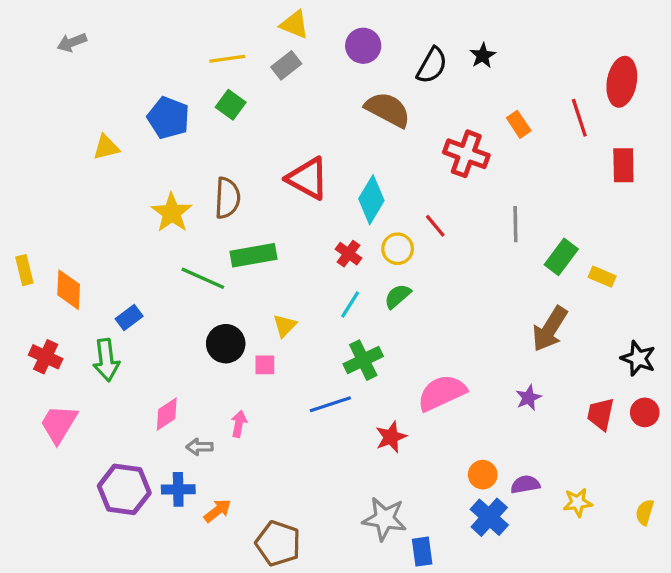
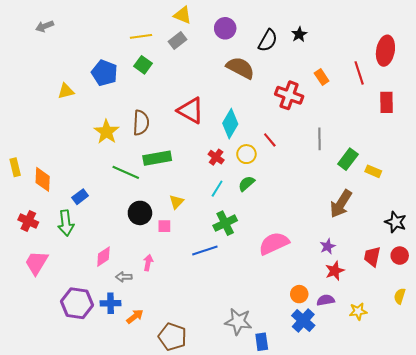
red star: (391, 437) -> (335, 271), moved
yellow semicircle: (645, 512) -> (400, 296), moved

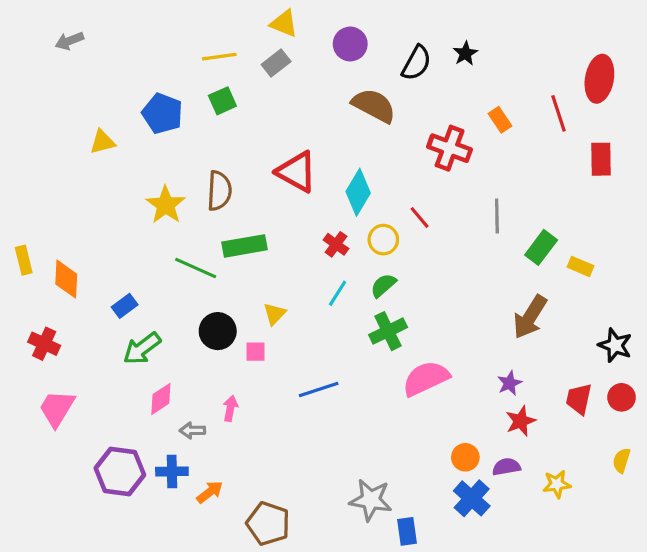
green square: (143, 65) -> (222, 101), turned 30
green arrow: (66, 223) -> (142, 348), moved, turned 60
green cross: (225, 223) -> (388, 331), moved

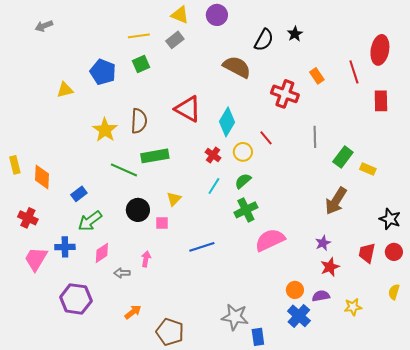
purple circle: (350, 44) -> (217, 15), moved
blue cross: (172, 471) -> (65, 247), moved

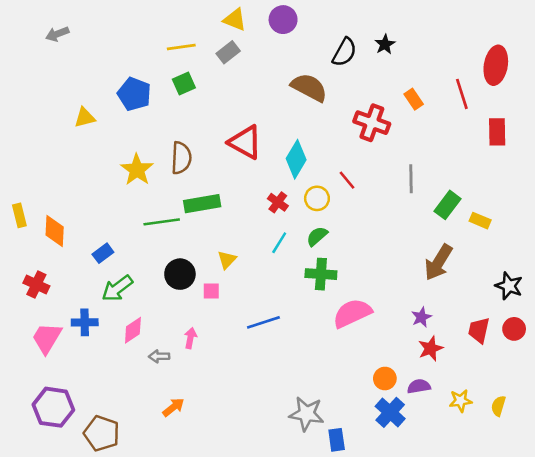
green line: (124, 170) -> (162, 222), turned -32
green cross: (246, 210) -> (321, 274), turned 30
yellow semicircle: (394, 292) -> (498, 406), moved
purple hexagon: (76, 299) -> (53, 407), moved
brown pentagon: (170, 332) -> (102, 433), moved

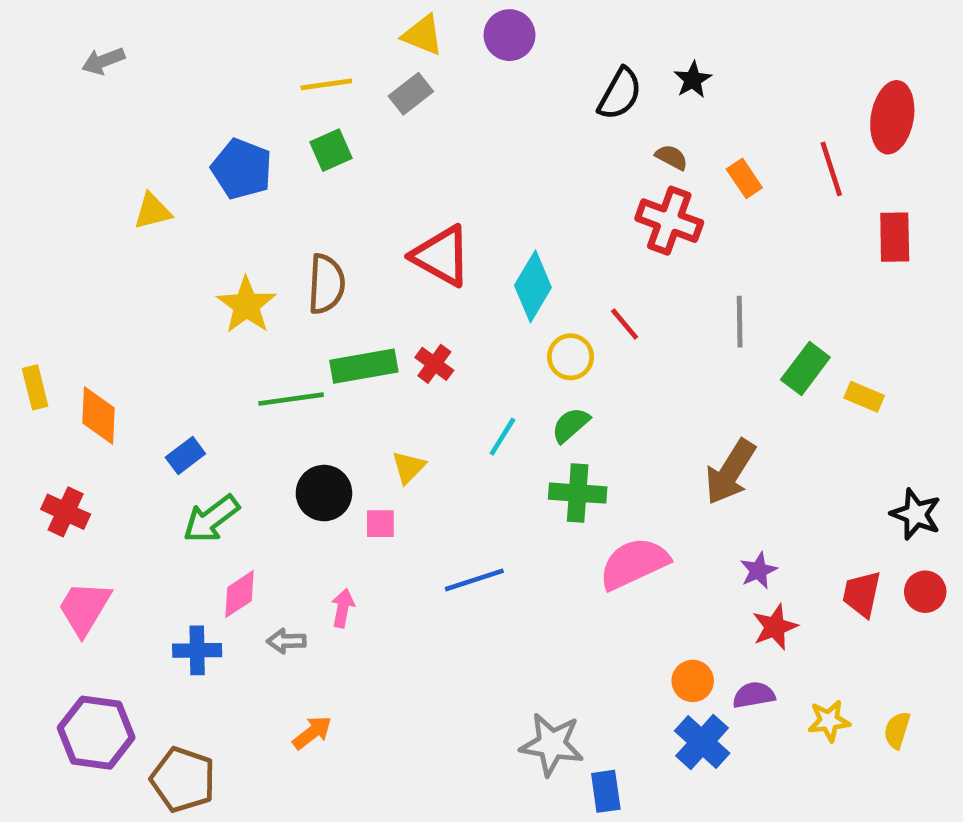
brown semicircle: (309, 87) -> (672, 157), moved, size x0.5
red cross: (278, 202) -> (434, 364), moved
brown arrow: (438, 262) -> (730, 472), moved
blue cross: (85, 322) -> (197, 650), moved

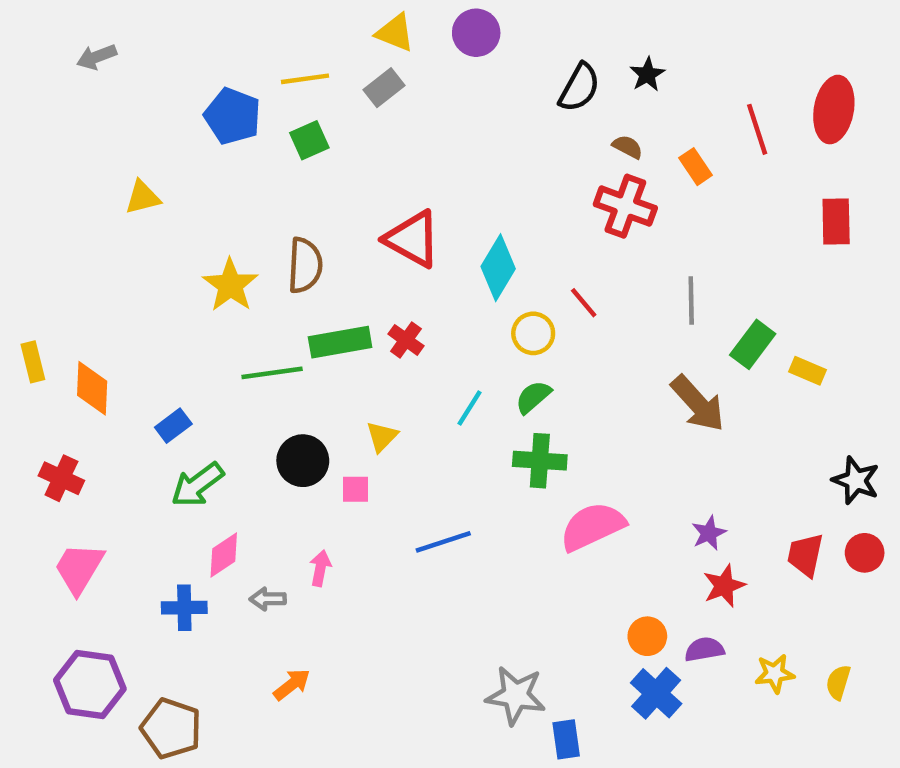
blue pentagon: (242, 169) -> (233, 116), moved
red line: (831, 169) -> (757, 129), moved
brown arrow: (730, 472) -> (698, 404), moved, turned -74

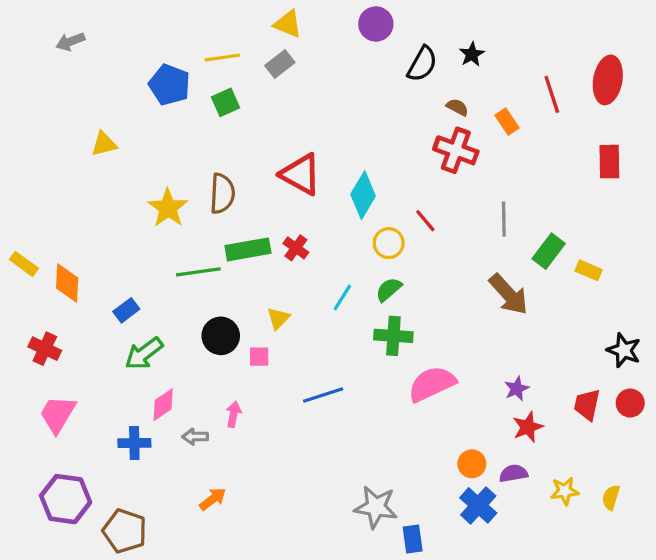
purple circle: (476, 33) -> (376, 24), moved
yellow rectangle: (33, 362) -> (24, 264), turned -40

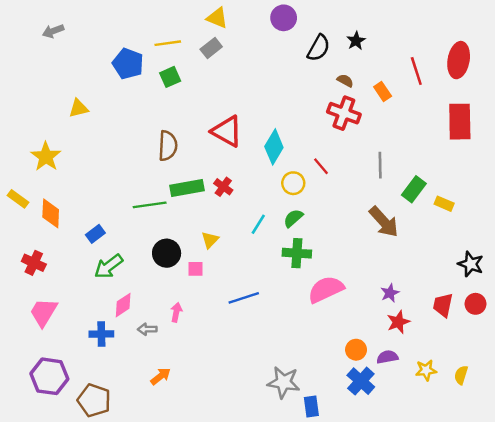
red rectangle: (609, 162) -> (460, 122), size x1.4
yellow star: (168, 208) -> (46, 157), moved

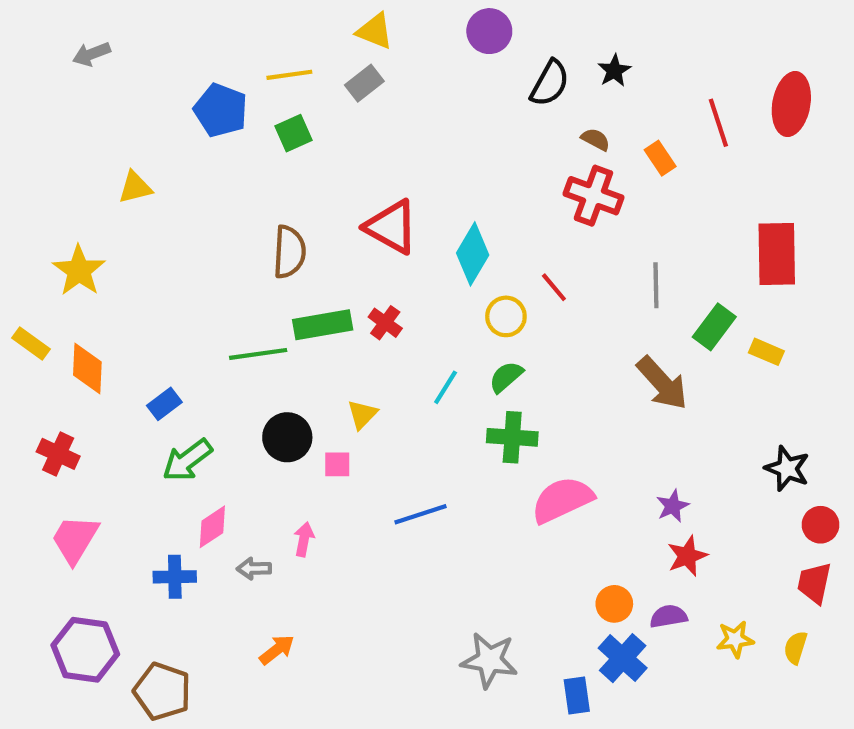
red rectangle: (460, 122) -> (777, 254), moved
black star: (471, 264) -> (787, 468), moved
red trapezoid: (443, 305) -> (814, 583), moved
blue rectangle: (311, 406) -> (577, 696), moved

